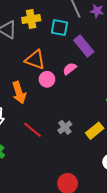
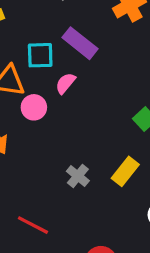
cyan square: (59, 28) -> (40, 55), moved
red line: (33, 130) -> (33, 225), moved

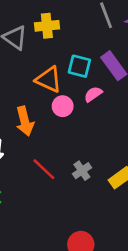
red line: (33, 225) -> (44, 169), moved

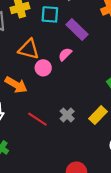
cyan square: (79, 66) -> (50, 14), moved
orange arrow: (25, 121) -> (16, 85), turned -35

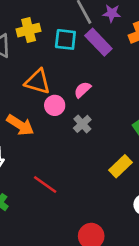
purple rectangle: (77, 29) -> (98, 42), moved
gray cross: (67, 115) -> (82, 124), moved
red line: (37, 119) -> (45, 184), moved

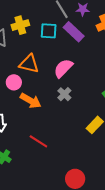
pink semicircle: (82, 90) -> (63, 68), size x1.5
pink circle: (55, 105) -> (14, 82), moved
orange arrow: (20, 125) -> (31, 101), moved

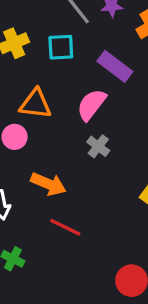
purple rectangle: (74, 32) -> (115, 66), moved
orange arrow: (31, 101) -> (48, 184), moved

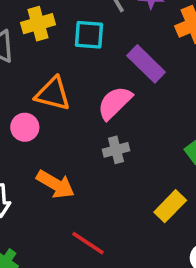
gray cross: (98, 146) -> (116, 150), turned 30
red line: (65, 227) -> (88, 243), moved

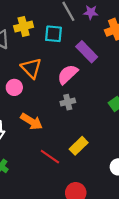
orange triangle: (53, 94) -> (31, 68), turned 30
yellow rectangle: (170, 206) -> (79, 146), moved

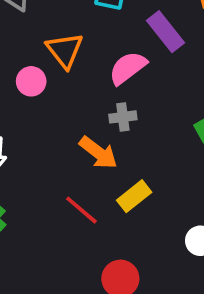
orange arrow: (32, 121) -> (98, 153), moved

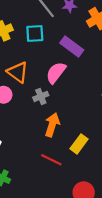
gray cross: (123, 117) -> (41, 96), moved
orange arrow: (98, 153) -> (52, 125), turned -95

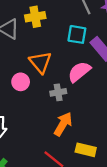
cyan square: (35, 33) -> (77, 34), moved
yellow rectangle: (79, 144) -> (86, 150), turned 54

